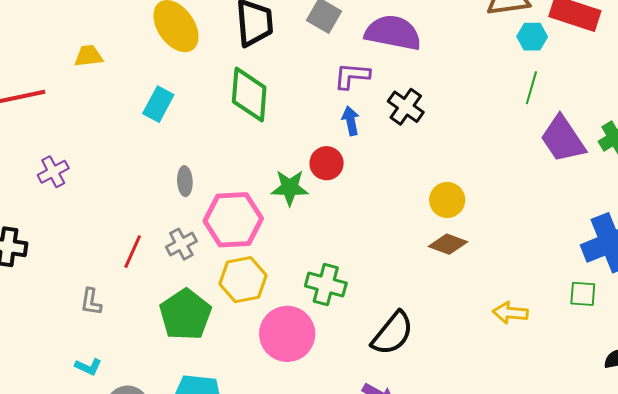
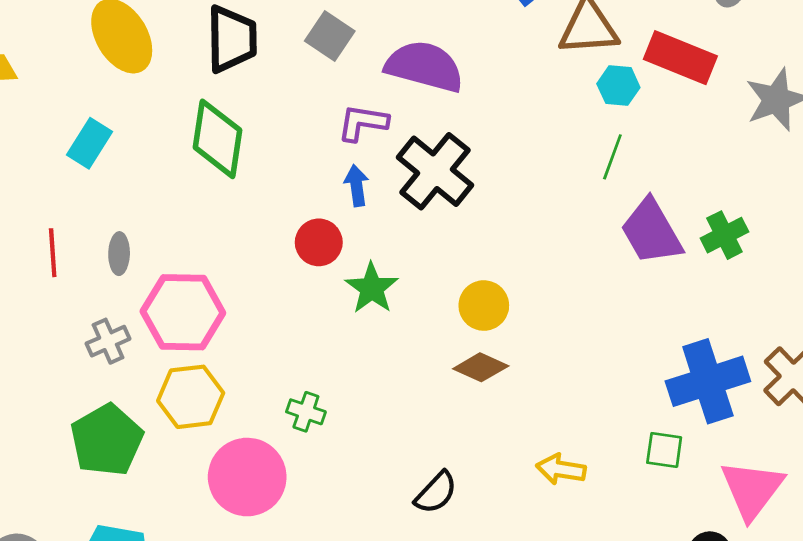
black cross: (406, 107) -> (435, 171), size x1.5
green star: (290, 188) -> (372, 288), moved, turned 30
red line: (133, 252) -> (53, 253), moved, turned -32
green cross: (326, 284) -> (306, 412), size x0.7
black semicircle: (393, 333) -> (436, 493), moved, size x0.7

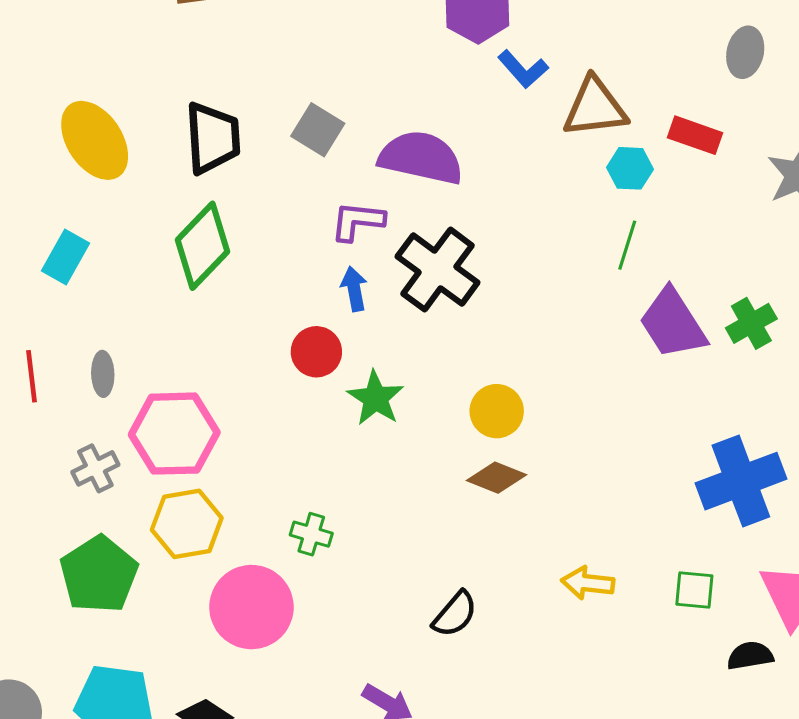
red rectangle: (680, 58) -> (695, 135), size x0.7
green diamond: (217, 139) -> (203, 246), turned 38
green square: (664, 450) -> (694, 590), moved

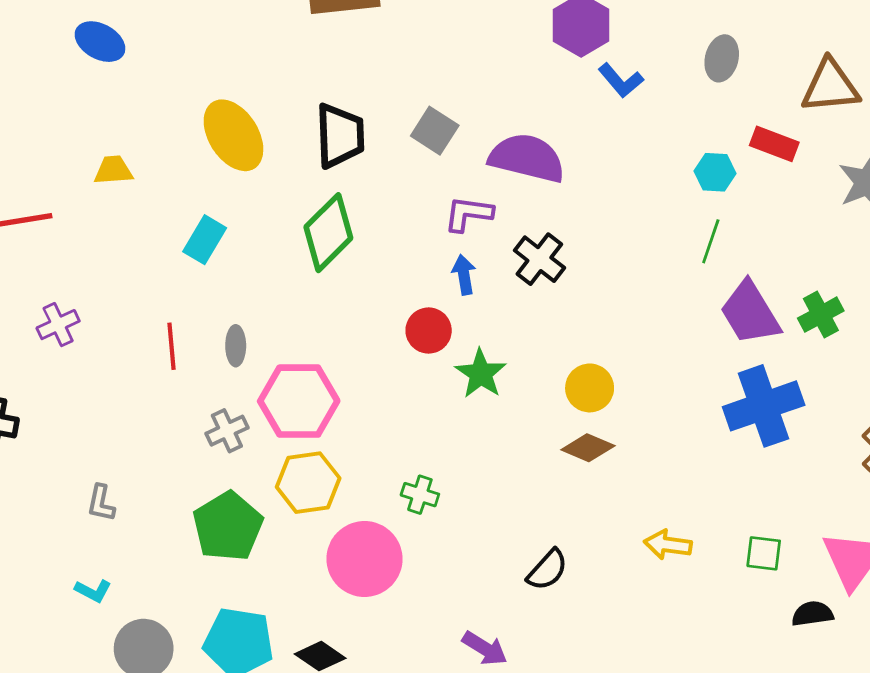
gray ellipse: (745, 52) -> (722, 58), moved
brown triangle: (595, 108) -> (830, 86), moved
black cross: (438, 270) -> (539, 259), size x0.7
blue cross: (741, 481) -> (764, 406), moved

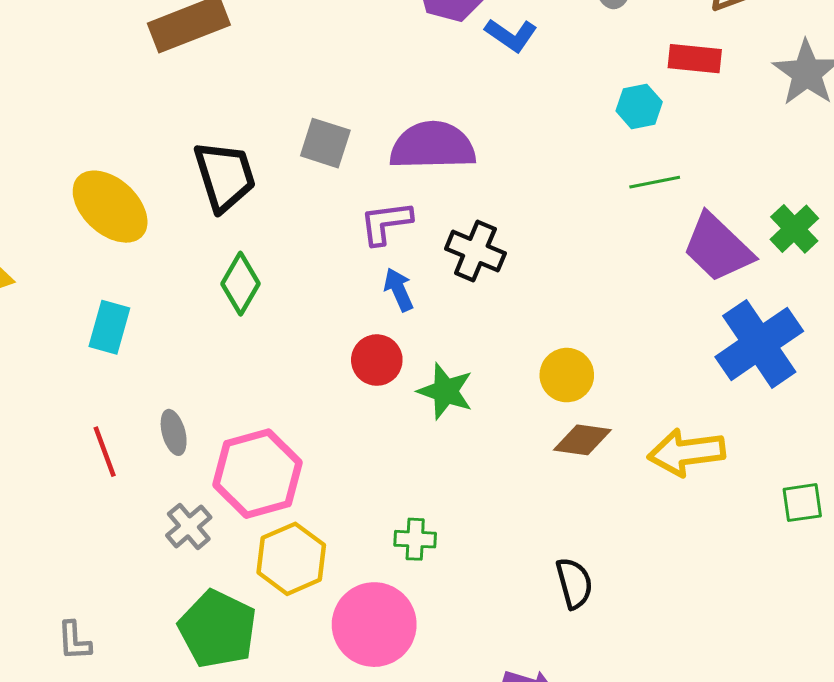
green diamond: (328, 233) -> (240, 284), size x0.7
green line: (711, 241) -> (655, 182), turned 75
yellow arrow: (668, 545) -> (686, 452), moved, size x1.4
black semicircle: (547, 570) -> (574, 583), turned -42

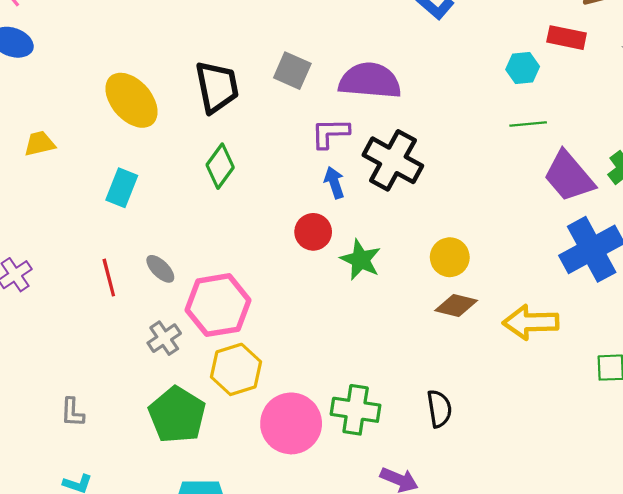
black cross: (475, 251) -> (393, 160), size x1.4
gray ellipse: (174, 432) -> (160, 269), turned -36
green cross: (415, 539) -> (356, 410), moved, size x1.6

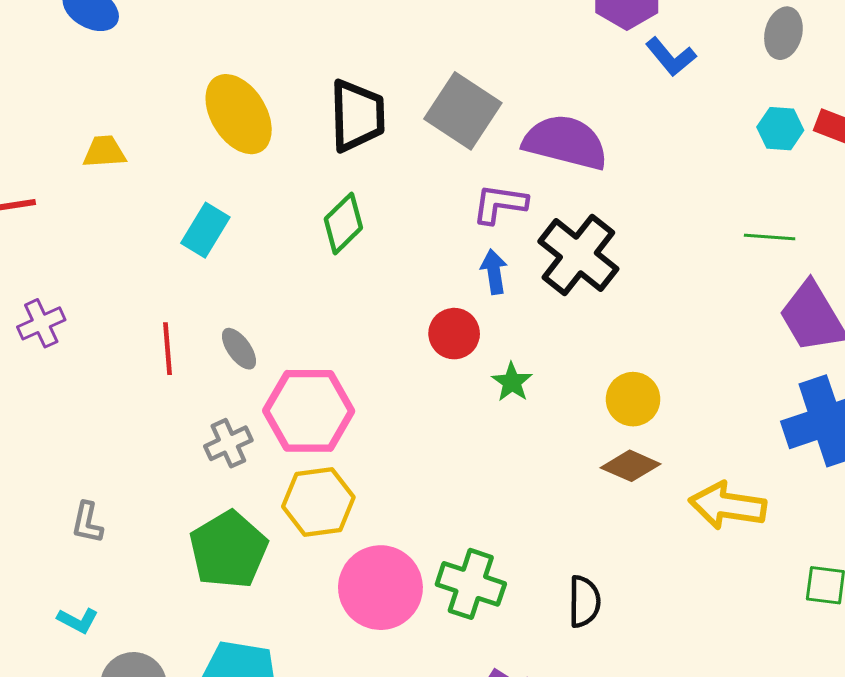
cyan hexagon: (523, 68) -> (780, 129), moved
gray square: (292, 71) -> (463, 111), size x1.4
green star: (361, 260) -> (512, 382), size x0.7

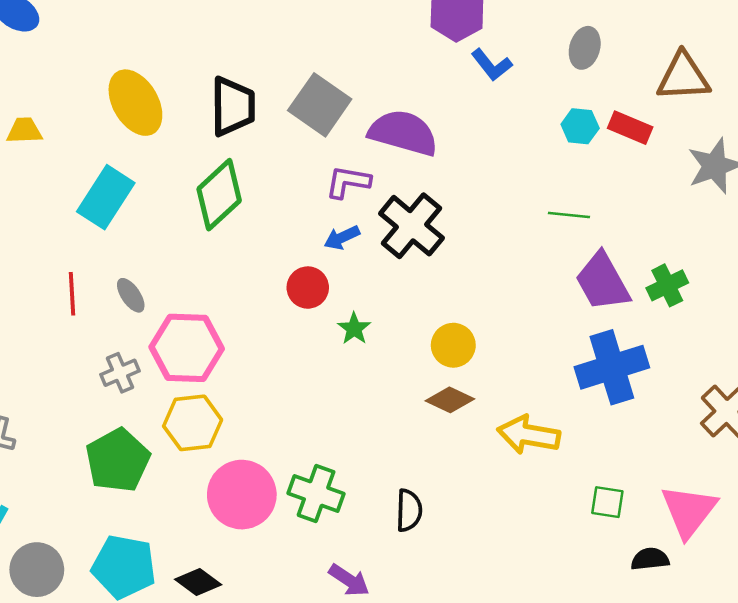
green diamond: (343, 223) -> (219, 195), size x1.4
cyan rectangle: (205, 230) -> (106, 197), size x1.4
blue arrow: (494, 272) -> (342, 238), turned -108

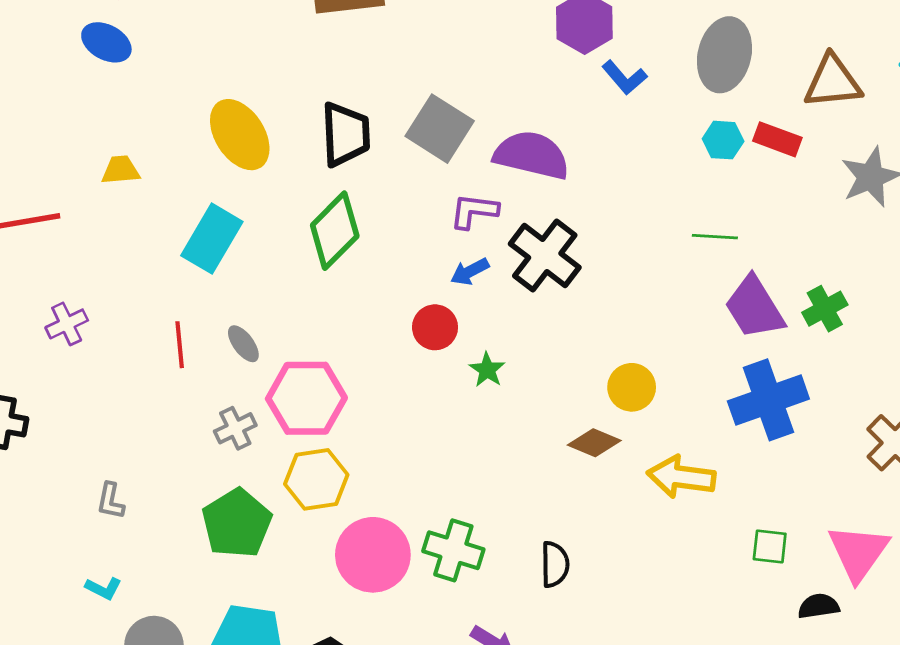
gray ellipse: (585, 48) -> (724, 55), size x1.6
yellow circle: (453, 345) -> (632, 387), moved

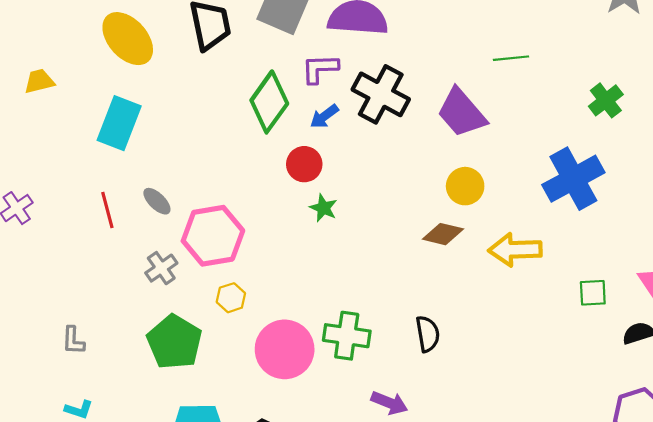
green diamond: (335, 231) -> (269, 102), moved
purple trapezoid: (754, 308) -> (462, 113), moved
green star: (487, 370) -> (323, 208), moved
yellow hexagon: (316, 479) -> (231, 298), size x0.6

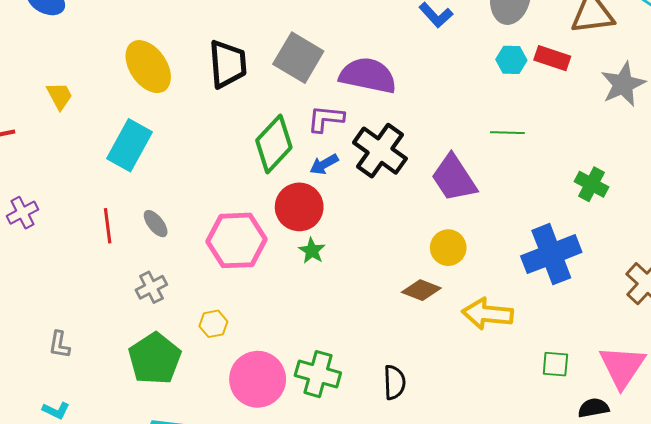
yellow trapezoid: (39, 81) -> (59, 96), turned 68
green cross: (606, 100) -> (592, 184), turned -32
red circle: (304, 164) -> (299, 207), size x1.4
pink hexagon: (213, 236) -> (237, 240), moved

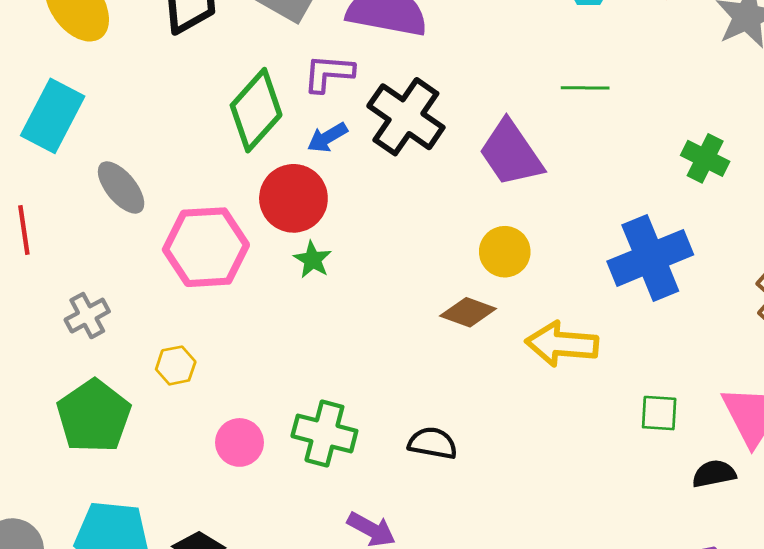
gray ellipse: (156, 224) -> (121, 187), moved, size x1.4
pink circle: (258, 379) -> (239, 442), size x0.6
black semicircle: (394, 382) -> (433, 443), turned -76

